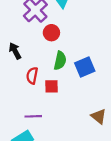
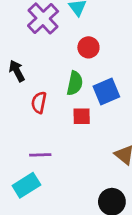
red circle: (51, 33) -> (88, 47), moved
red square: (51, 86) -> (82, 116), moved

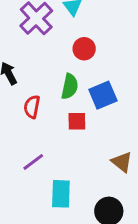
purple line: (40, 155) -> (33, 162), turned -35
cyan rectangle: (26, 185) -> (61, 194), moved, turned -56

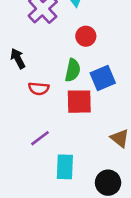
red semicircle: (32, 107) -> (39, 89), turned -96
red square: (77, 121) -> (79, 102), size x1.5

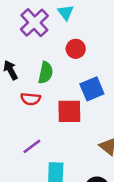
green semicircle: (73, 70) -> (46, 73), moved

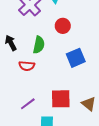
red square: (69, 111) -> (61, 99), moved

